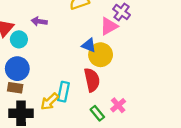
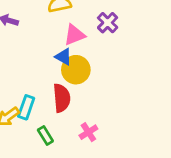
pink triangle: (109, 26) -> (75, 35), moved
green rectangle: (97, 113) -> (45, 136), moved

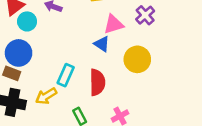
yellow circle: (76, 70) -> (137, 59), moved
cyan rectangle: (26, 107) -> (66, 75), moved

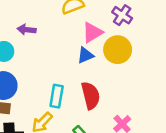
blue triangle: (102, 44) -> (85, 55), turned -42
yellow circle: (137, 59) -> (118, 50), moved

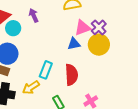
purple cross: (122, 15) -> (99, 27), moved
purple arrow: (27, 30) -> (34, 15), turned 48

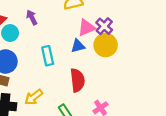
cyan rectangle: (46, 70) -> (48, 56), moved, turned -30

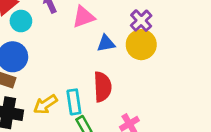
pink triangle: (86, 28) -> (84, 17), moved
cyan rectangle: (48, 56) -> (74, 102), moved

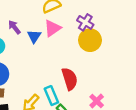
pink triangle: (84, 17) -> (53, 28), moved
blue triangle: (106, 43) -> (34, 36), moved, turned -32

